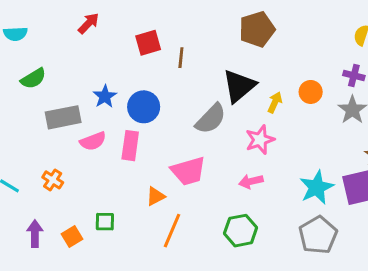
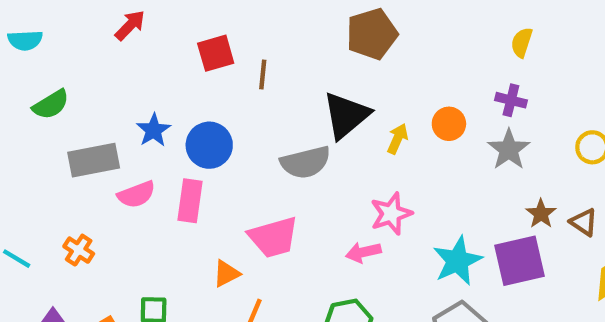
gray semicircle: (211, 119) -> (306, 162), turned 32
pink star: (260, 140) -> (391, 214), moved

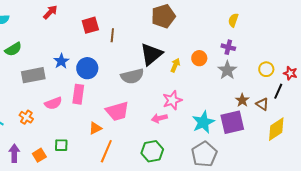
pink semicircle: (136, 194) -> (53, 103), moved

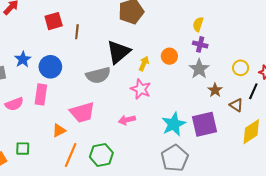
yellow semicircle: (233, 20) -> (198, 24), moved
pink star: (172, 100) -> (141, 89), moved, turned -30
brown star: (242, 100) -> (215, 90), moved
green hexagon: (152, 151) -> (101, 155), moved

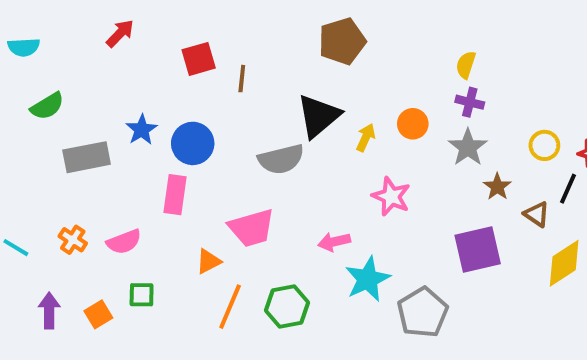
pink star: (141, 89) -> (391, 197), moved
pink semicircle: (14, 104) -> (124, 242), moved
cyan star: (174, 124) -> (368, 279), moved

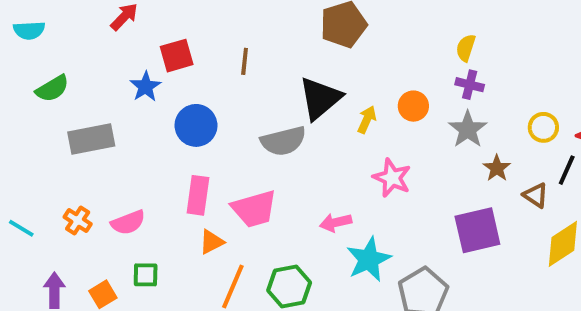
red square: (199, 59) -> (177, 56), moved
blue star: (142, 130) -> (146, 87), moved
pink rectangle: (175, 195) -> (198, 195), moved

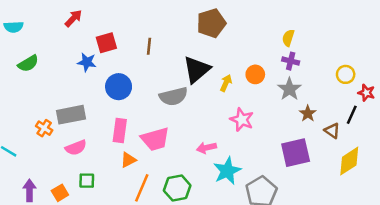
blue star: (146, 87) -> (87, 62), turned -30
yellow circle: (543, 127) -> (346, 74), moved
gray rectangle: (91, 139) -> (71, 115), moved
orange cross: (78, 221) -> (44, 128), moved

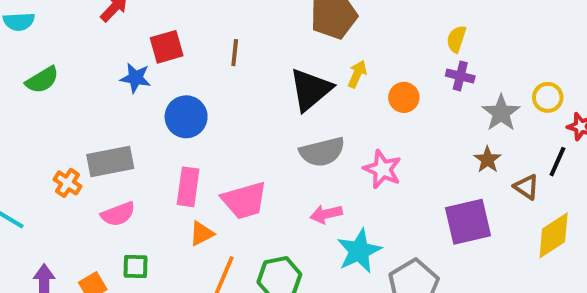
yellow arrow: (226, 83) -> (357, 74), moved
gray star: (289, 89) -> (501, 113), moved
gray semicircle: (173, 96) -> (322, 152), moved

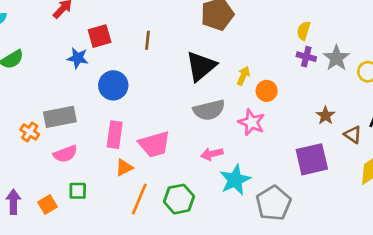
yellow arrow: (357, 74) -> (243, 76), moved
orange circle: (404, 97) -> (267, 91), moved
gray star: (501, 113) -> (336, 58), moved

